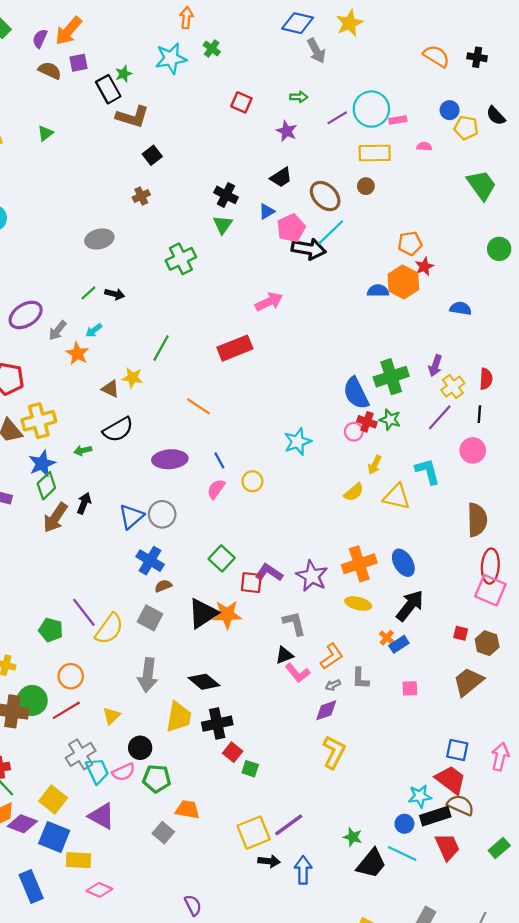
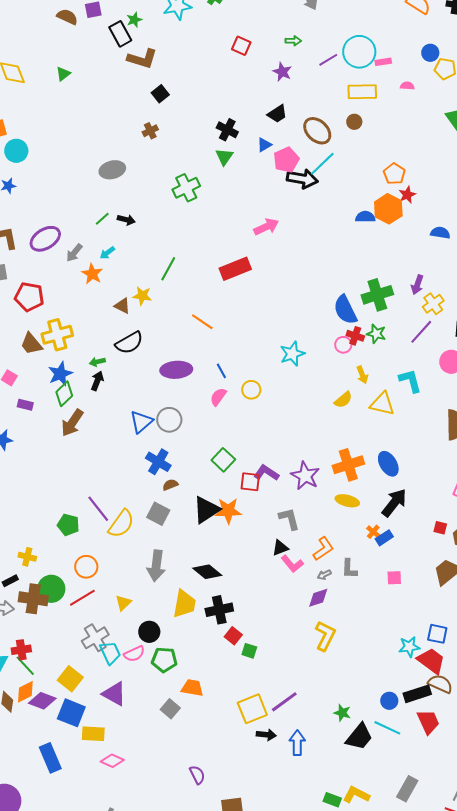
orange pentagon: (410, 243) -> (394, 174), turned -30
yellow arrow: (375, 465) -> (362, 375), turned -48
black arrow: (84, 503) -> (97, 381), moved
cyan star: (420, 796) -> (409, 647), moved

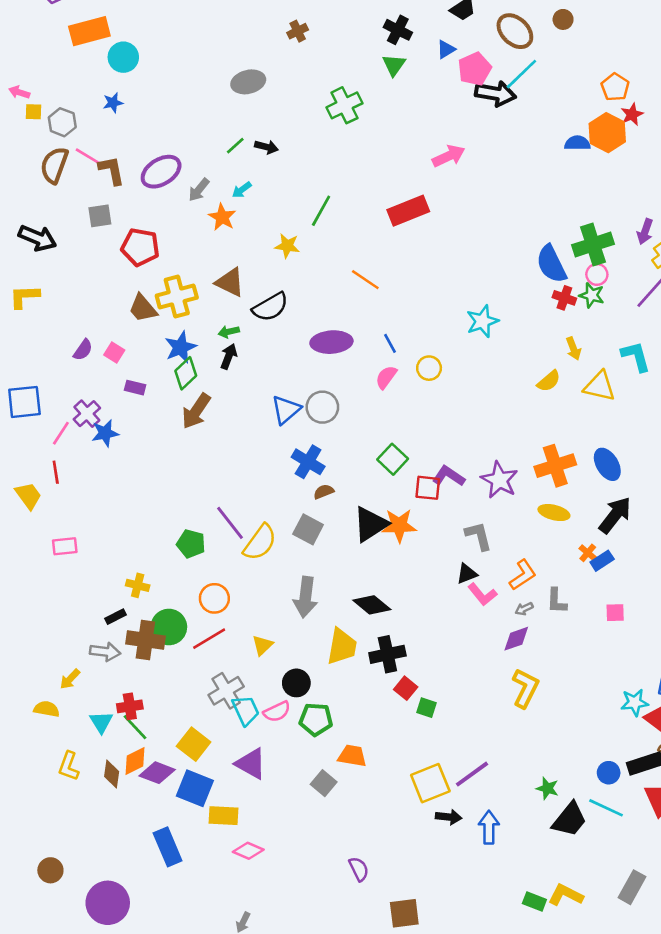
brown triangle: (122, 306) -> (230, 282), moved, size x1.4
pink circle: (343, 345) -> (597, 274), moved

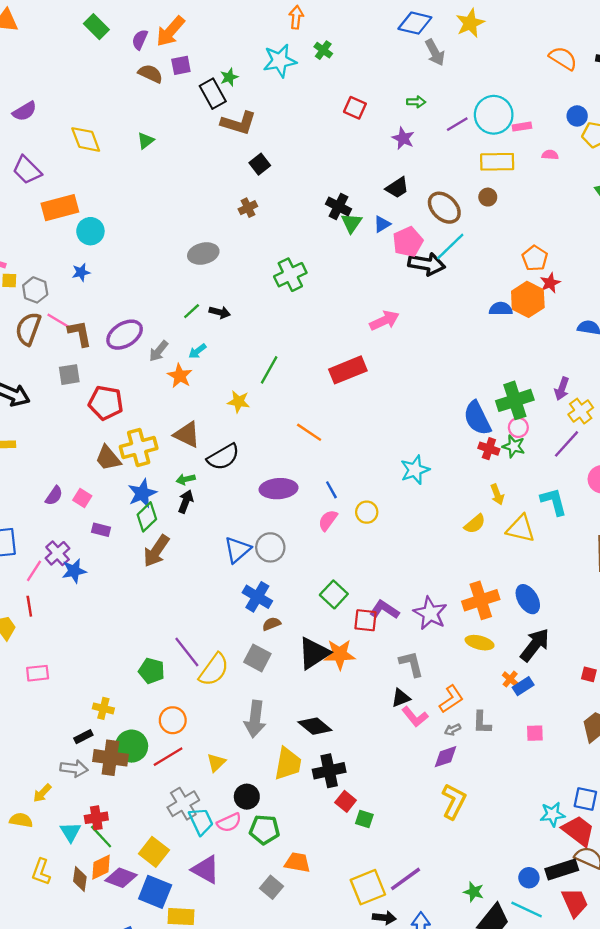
green triangle: (394, 65) -> (351, 223), moved

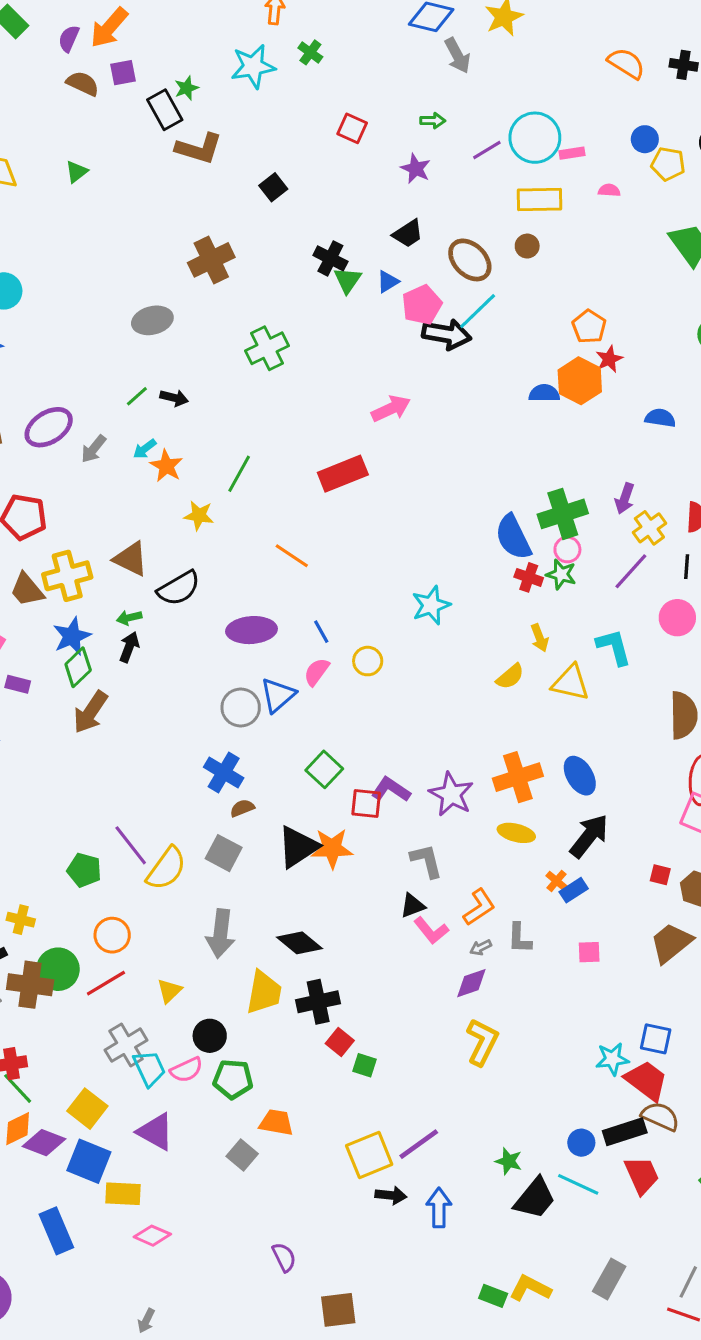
black square: (260, 164) -> (273, 187), moved
brown cross: (248, 208) -> (211, 260), size x1.8
orange star: (180, 376) -> (166, 466), moved
blue triangle: (237, 550) -> (278, 695), moved

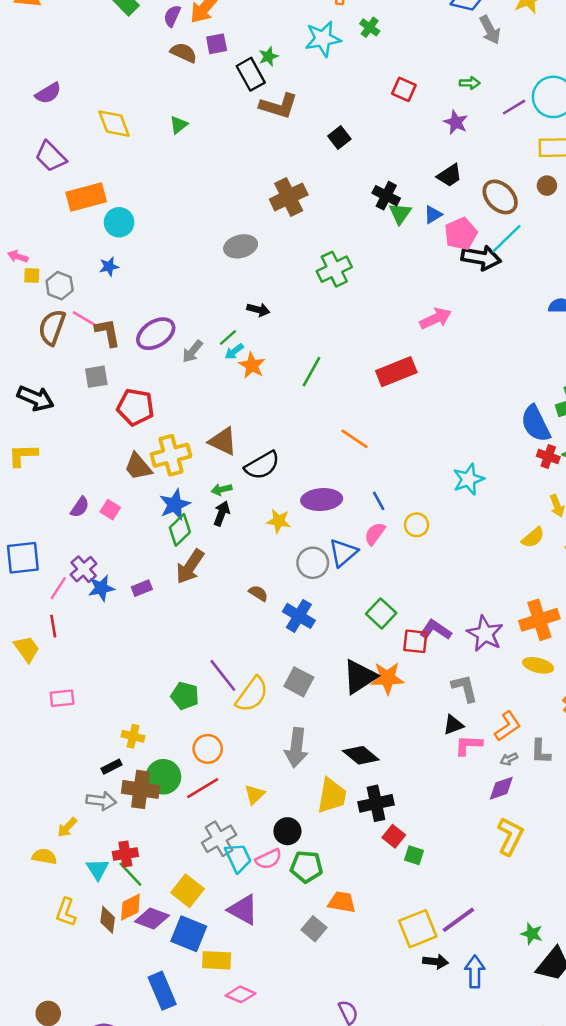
green line: (137, 396) -> (228, 337), moved
yellow star: (199, 515) -> (279, 521), moved
purple rectangle: (18, 684) -> (142, 588), moved, turned -36
brown semicircle: (242, 808) -> (258, 593), moved, turned 54
pink L-shape: (431, 930) -> (468, 745), turned 132

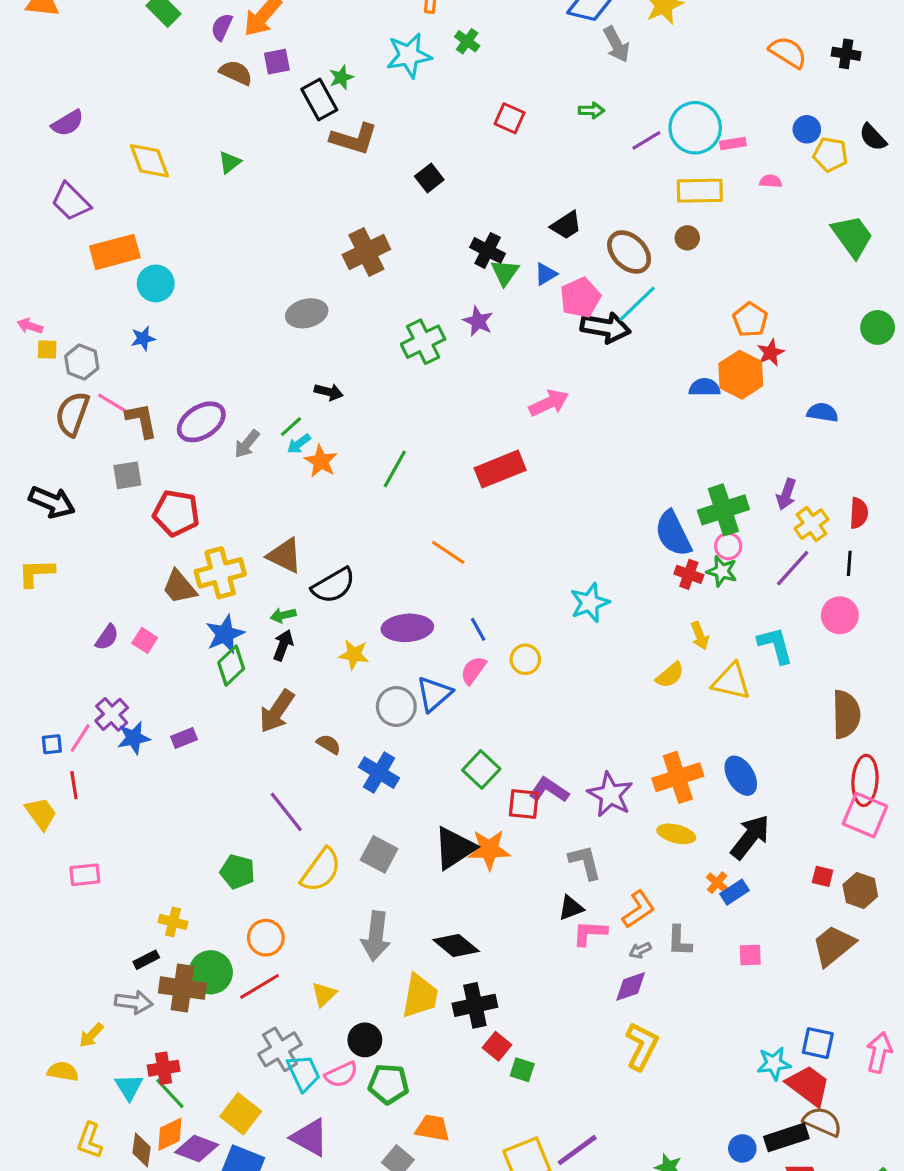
purple star: (456, 122) -> (478, 321), moved
blue square: (23, 558) -> (52, 744), moved, size x0.5
brown arrow: (190, 567) -> (277, 711), moved
purple line: (223, 675) -> (286, 812), moved

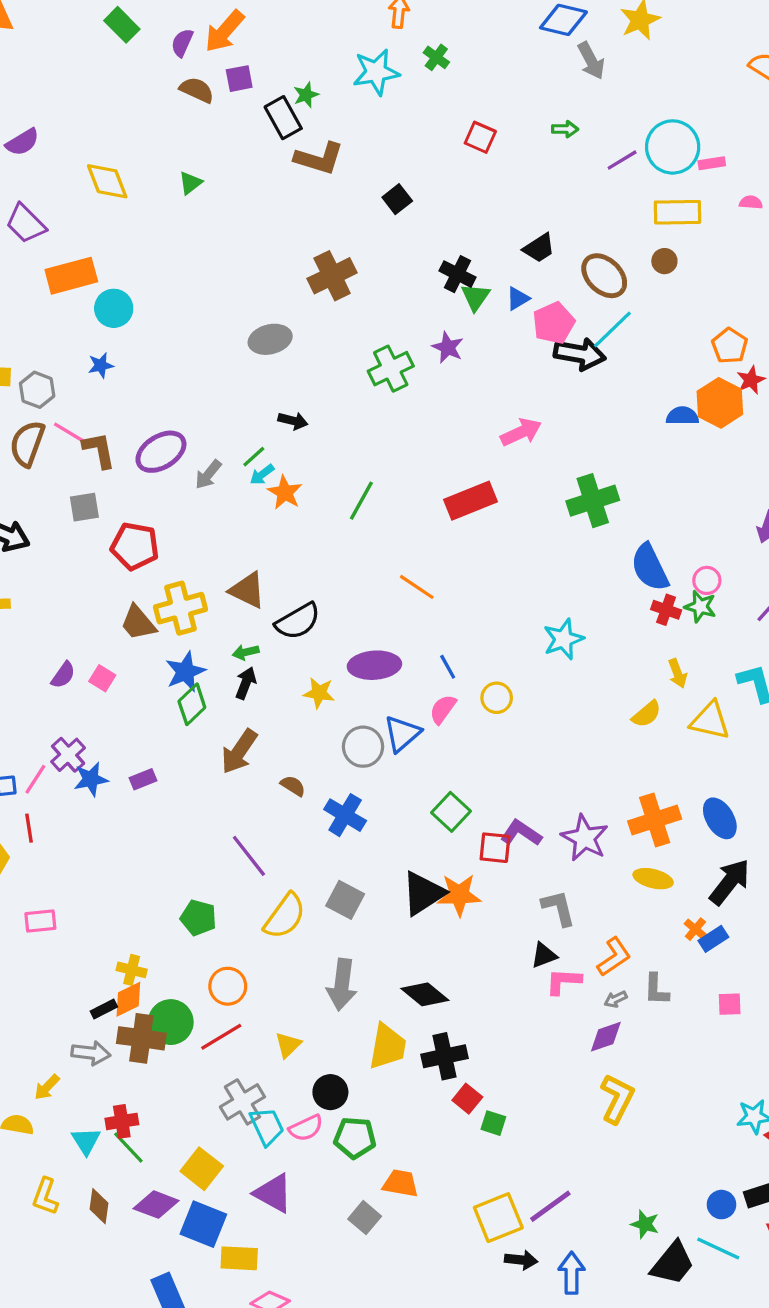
green cross: (723, 510) -> (593, 501), moved
orange diamond: (170, 1134) -> (128, 999), moved

